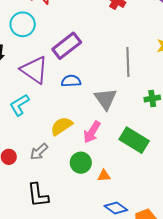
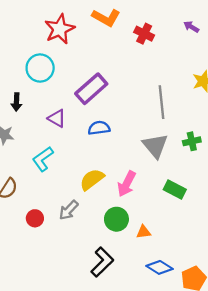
purple triangle: (34, 70) -> (57, 118), size x0.6
gray triangle: (106, 99) -> (155, 146), moved
green rectangle: (134, 140) -> (175, 190), size x0.7
black L-shape: (38, 195) -> (102, 262), moved, turned -124

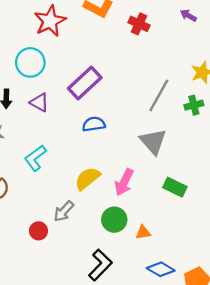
gray line: (162, 102) -> (159, 95), turned 36
purple triangle: (57, 118) -> (39, 102), moved
green cross: (192, 141) -> (194, 105), moved
red circle: (35, 218) -> (38, 231), moved

